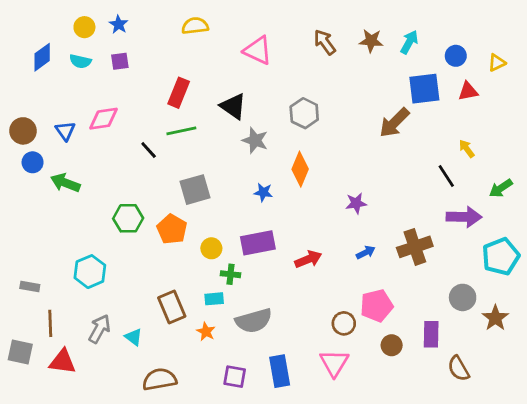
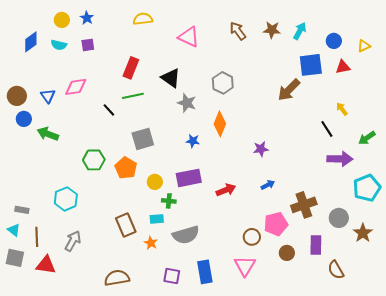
brown cross: (415, 247) -> (304, 205), moved
cyan triangle: (134, 337) -> (14, 230), moved

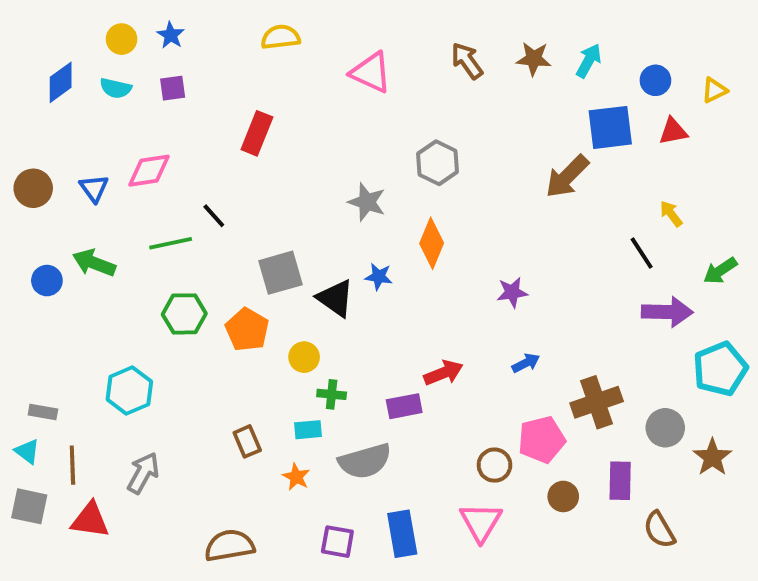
black triangle: (171, 78) -> (335, 298), moved
green line: (133, 96) -> (171, 243), moved
blue circle: (24, 119) -> (47, 281), moved
purple rectangle: (189, 178) -> (404, 406), moved, size x0.7
brown rectangle: (126, 225) -> (247, 441), size x0.7

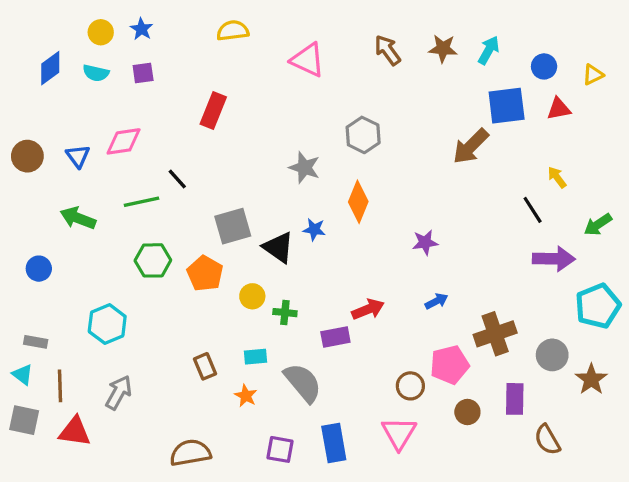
blue circle: (47, 281) -> (39, 269), moved
green cross: (332, 394) -> (285, 313), moved
gray semicircle: (365, 461) -> (303, 383), turned -114

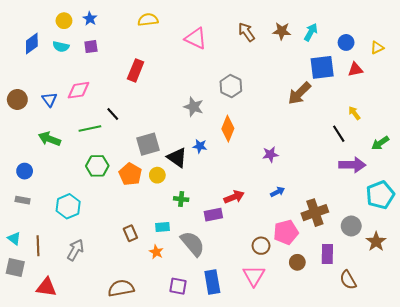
yellow circle: (252, 296) -> (157, 175), moved
gray rectangle: (36, 342) -> (23, 200), moved
red triangle: (75, 432) -> (46, 287), moved

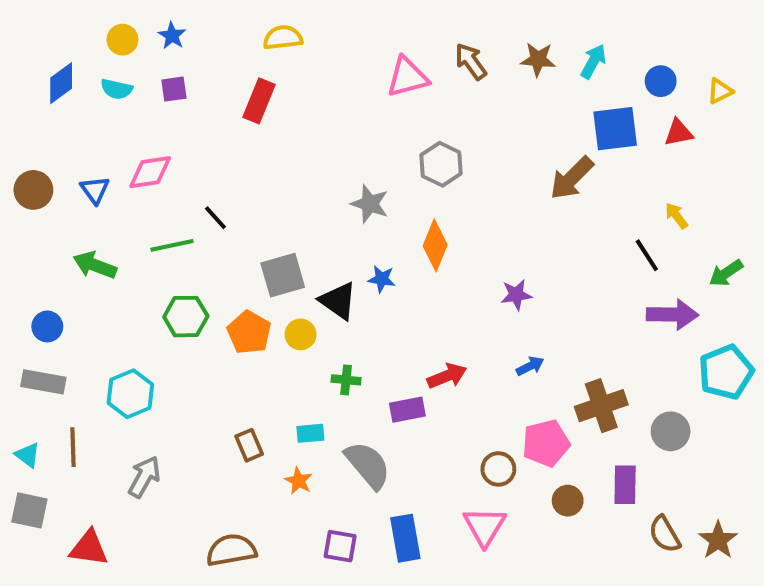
pink triangle: (196, 38) -> (407, 77), moved, turned -40
red rectangle: (136, 70) -> (259, 101), moved
gray rectangle: (23, 200) -> (43, 382), size x1.5
brown star: (376, 242) -> (718, 540), moved
brown line: (38, 246) -> (73, 447), moved

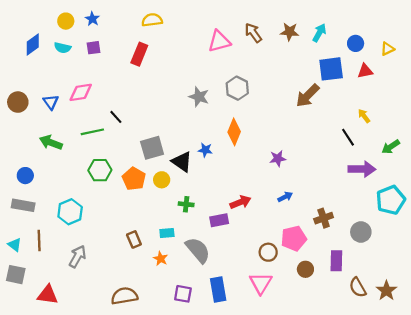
gray star: (370, 204) -> (199, 97), moved
brown cross: (601, 406) -> (324, 218), size x0.7

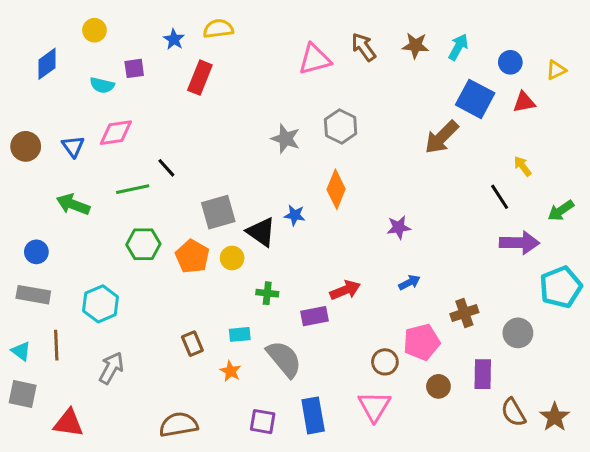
blue star: (92, 19) -> (174, 39), moved
cyan semicircle: (63, 48) -> (102, 85), moved
blue square: (331, 69) -> (475, 99), turned 35

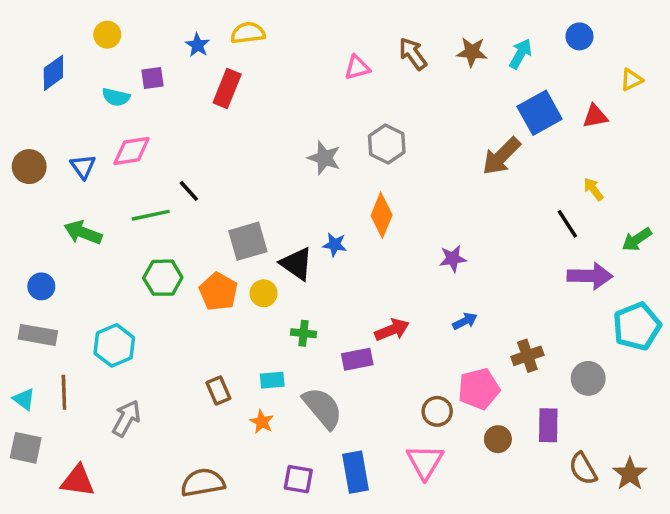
pink triangle: (315, 59) -> (357, 68), size x0.7
blue circle: (510, 62) -> (579, 36), moved
blue square: (475, 99) -> (540, 113), turned 33

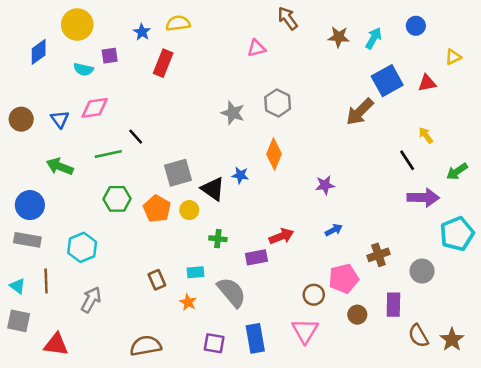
yellow circle: (107, 35) -> (77, 25), size x1.6
brown arrow: (413, 54) -> (288, 18), moved
blue circle: (41, 286) -> (30, 205), size x1.5

